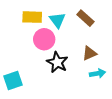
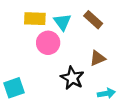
black star: (57, 62) -> (72, 78), moved
cyan arrow: (98, 73) -> (106, 93), moved

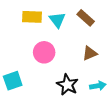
pink circle: (48, 43) -> (44, 52), moved
black star: (72, 78) -> (67, 85), moved

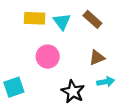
cyan arrow: (98, 86) -> (106, 82), moved

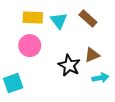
pink circle: (48, 57) -> (30, 46), moved
black star: (73, 92) -> (69, 65), moved

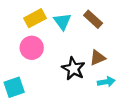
yellow rectangle: (33, 18) -> (35, 18), turned -30

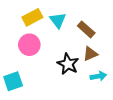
brown rectangle: (93, 19) -> (86, 29), moved

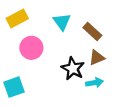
yellow rectangle: (32, 17) -> (17, 18), moved
cyan arrow: (98, 76) -> (95, 83), moved

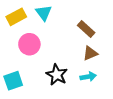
cyan triangle: (62, 22) -> (44, 13), moved
black star: (73, 69) -> (57, 75), moved

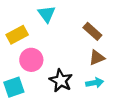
yellow rectangle: (16, 17) -> (17, 35), moved
pink circle: (29, 44) -> (31, 60), moved

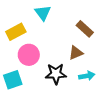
brown triangle: (97, 58) -> (76, 53), moved
black star: (61, 81) -> (56, 74), turned -30

